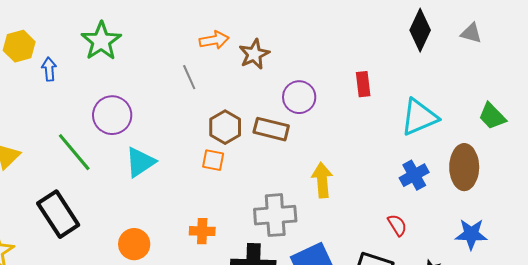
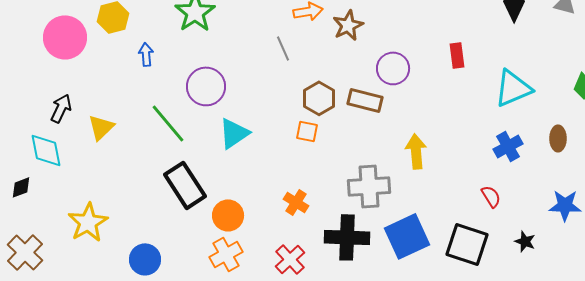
blue arrow: (49, 69) -> (146, 54), moved
brown ellipse: (464, 167) -> (558, 138), size x0.6
black rectangle: (58, 214) -> (185, 185), moved
orange cross: (202, 231) -> (296, 202), turned 30

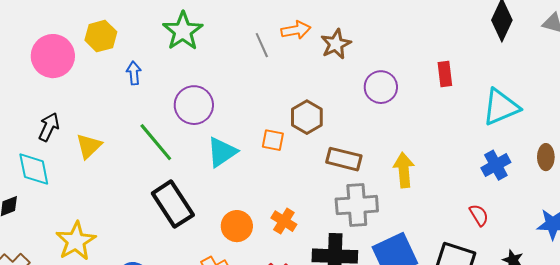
gray line: (283, 48) -> (262, 45), moved
brown rectangle: (365, 100) -> (344, 159), moved
orange square: (307, 131) -> (273, 140), moved
orange circle: (228, 215) -> (237, 226), moved

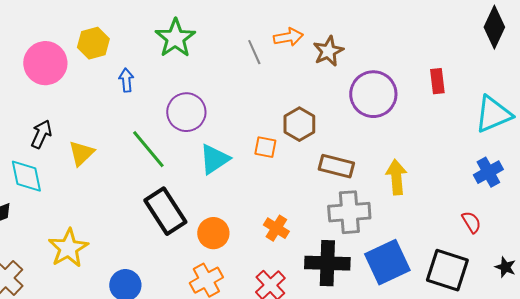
purple circle: (381, 87) -> (373, 94), size x1.4
orange circle: (237, 226) -> (213, 233), moved

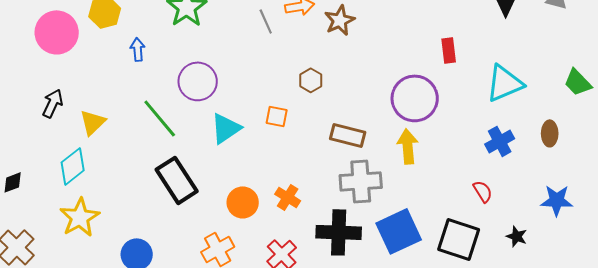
purple circle: (373, 94) -> (415, 98), moved
brown hexagon: (299, 124) -> (311, 80), moved, size x0.7
cyan diamond: (26, 176) -> (73, 166), moved, turned 63
orange circle: (213, 233) -> (243, 202), moved

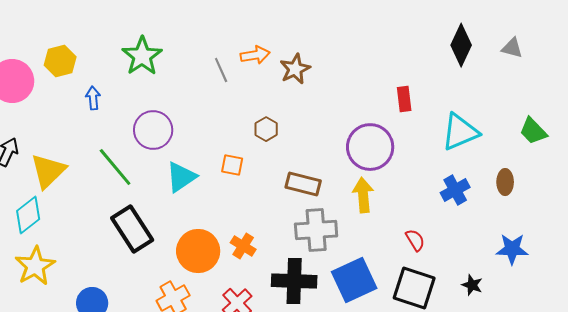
yellow triangle: (93, 122) -> (48, 171), size x1.4
red semicircle: (483, 191) -> (415, 240), moved
orange circle: (243, 202) -> (198, 251), size x1.4

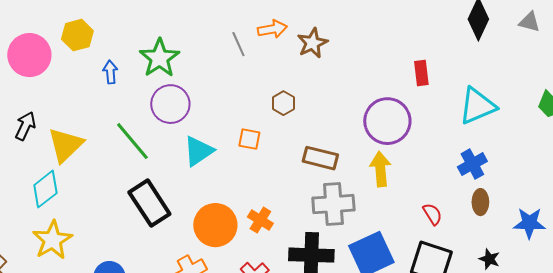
green star: (142, 56) -> (159, 58), moved
brown ellipse: (505, 182) -> (480, 202), moved

